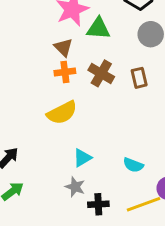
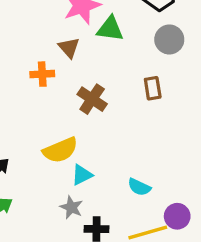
orange cross: (65, 72) -> (42, 74), moved
brown cross: (101, 73) -> (92, 99), moved
yellow semicircle: (62, 113) -> (60, 150), moved

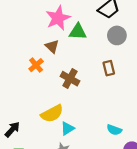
orange cross: (42, 74) -> (36, 65), turned -32
cyan semicircle: (139, 187) -> (114, 130), moved

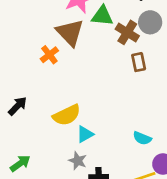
brown triangle: (52, 46) -> (70, 33), size x1.6
brown cross: (70, 79) -> (127, 32), moved
black arrow: (12, 129) -> (18, 106), moved

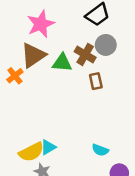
green triangle: (102, 16) -> (62, 63), moved
brown triangle: (70, 33) -> (33, 55), turned 40
yellow semicircle: (67, 115) -> (31, 152), moved

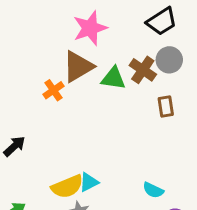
brown rectangle: (96, 81) -> (166, 106), moved

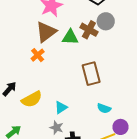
orange cross: (54, 90) -> (38, 55), moved
brown rectangle: (166, 106) -> (91, 74), moved, size x1.6
yellow semicircle: (67, 187) -> (32, 99), moved

